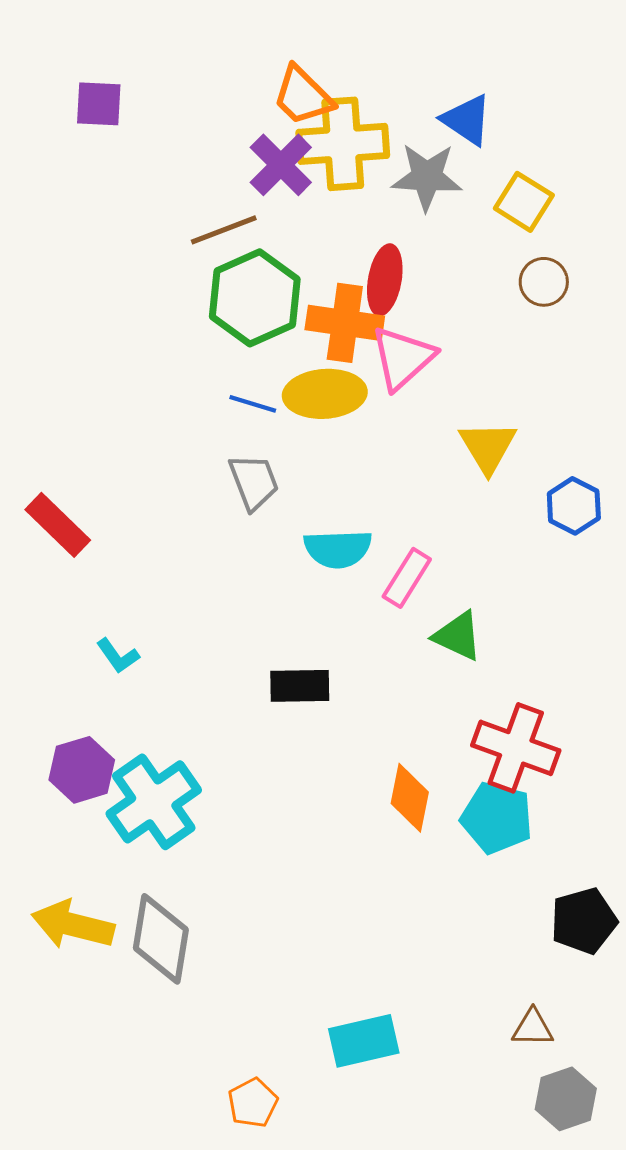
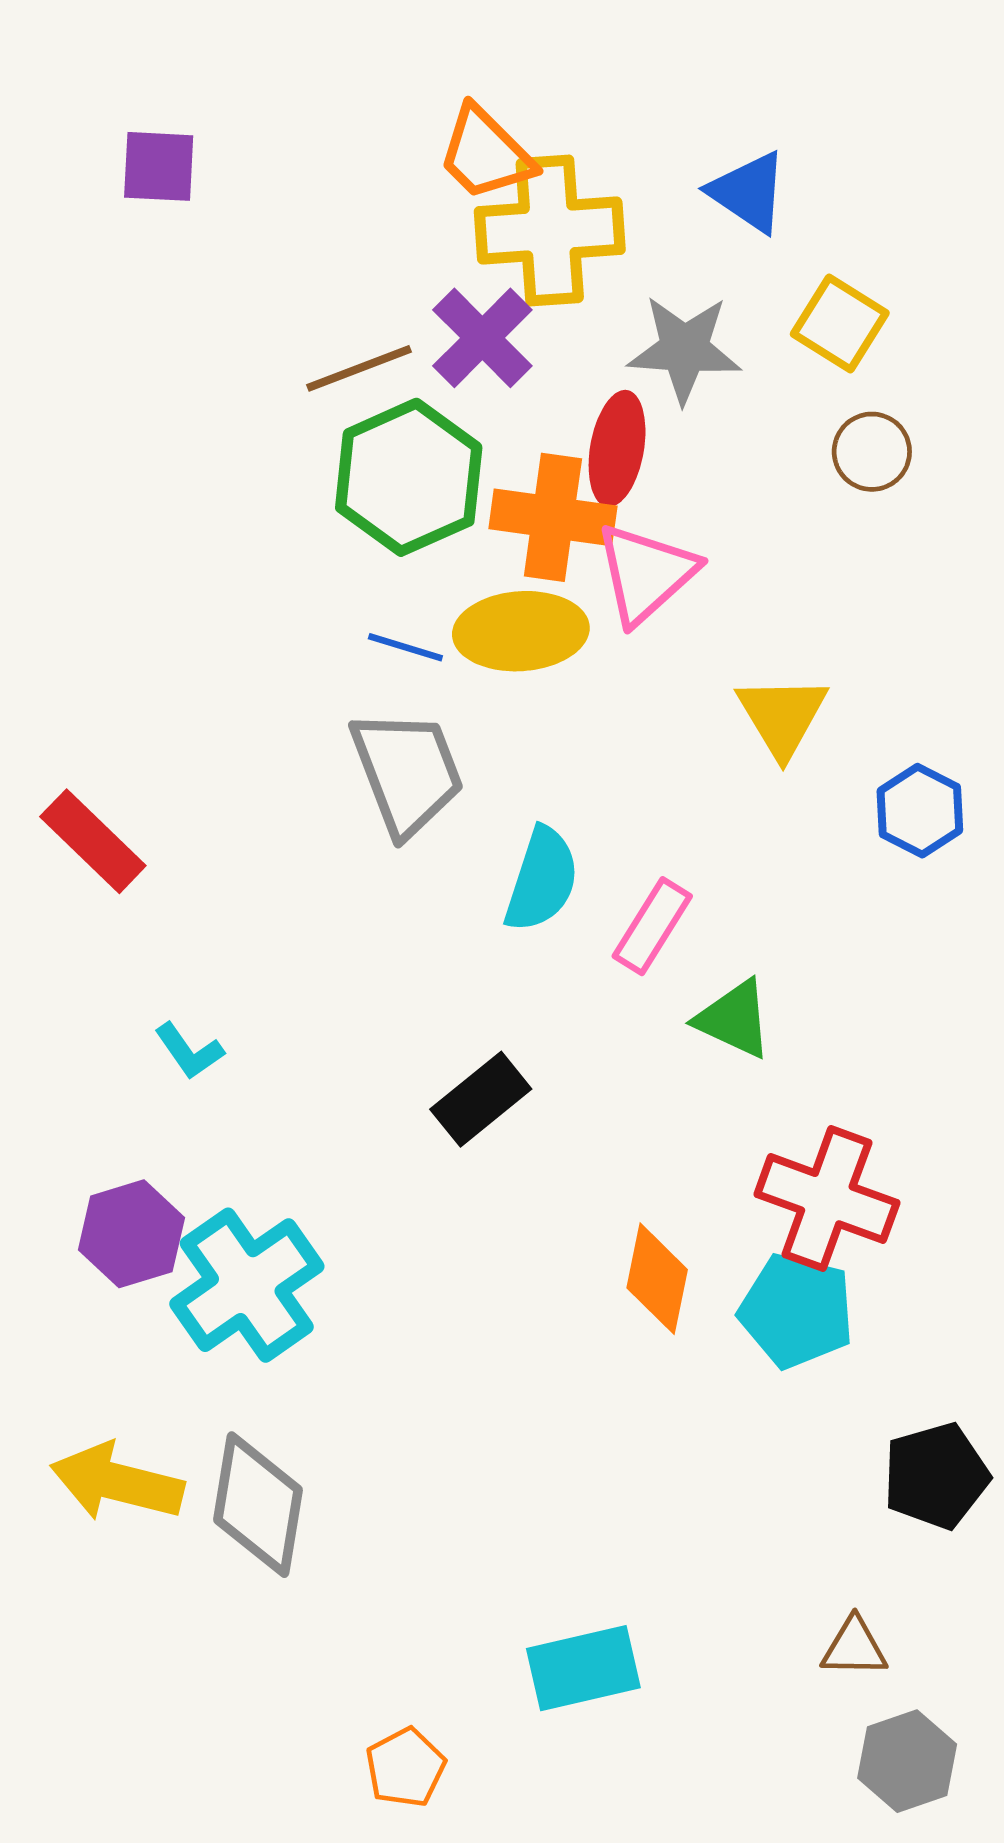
purple cross: (281, 165) -> (482, 338), moved
gray star: (427, 177) -> (684, 349), moved
gray trapezoid: (254, 482) -> (407, 772), size x1.4
cyan semicircle: (338, 549) -> (542, 880), turned -70
black rectangle: (300, 686) -> (481, 1099), turned -38

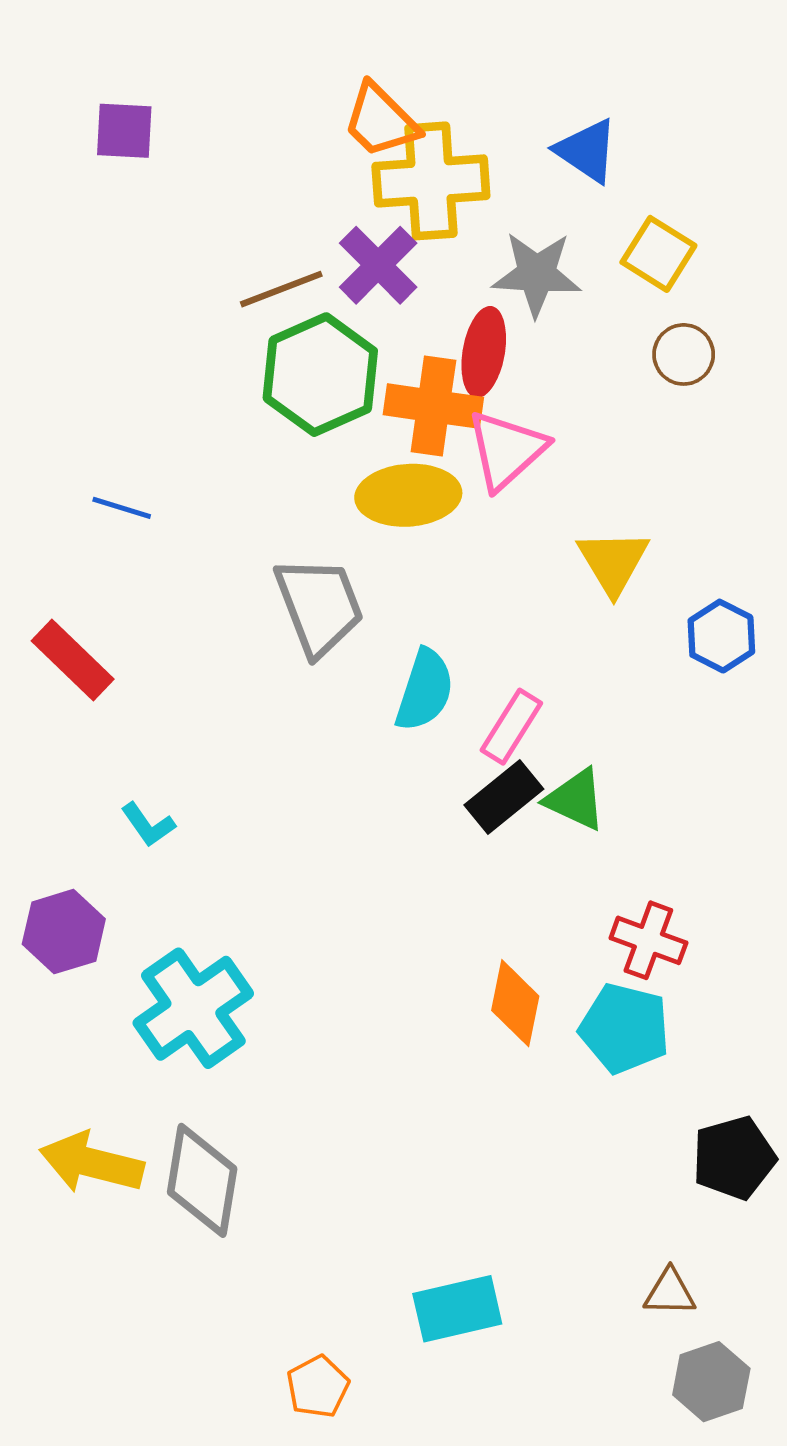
blue line: (405, 647) -> (122, 508), moved
black rectangle: (481, 1099) -> (504, 797), moved
red cross: (827, 1199) -> (648, 940), size x0.7
purple hexagon: (131, 1234) -> (64, 932), moved

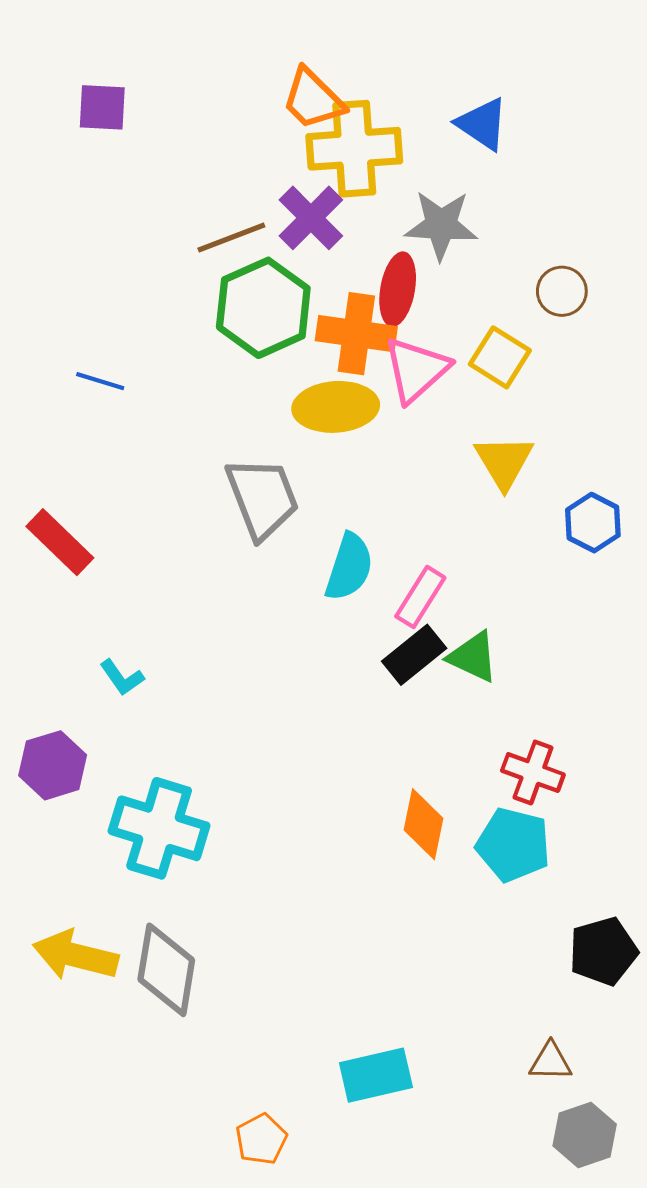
yellow square: (658, 254) -> (500, 357), moved
blue line: (122, 508) -> (100, 381), moved
cyan cross: (193, 1008) -> (159, 828), turned -38

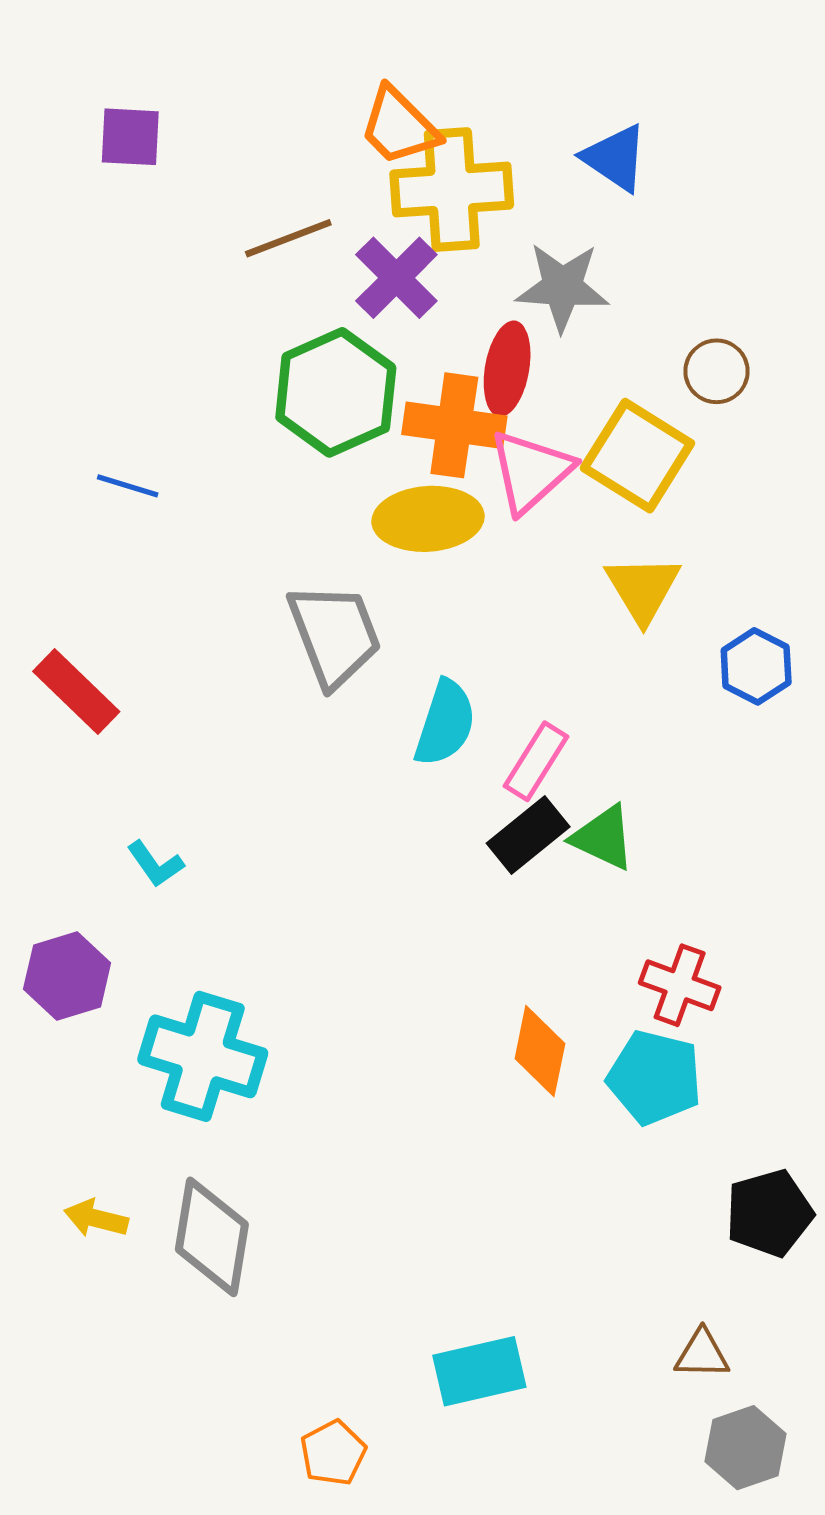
brown line: (231, 238) -> (288, 238), moved
yellow square: (500, 357) -> (637, 456), size x1.4
yellow arrow: (75, 955) -> (96, 1218), size x0.6

